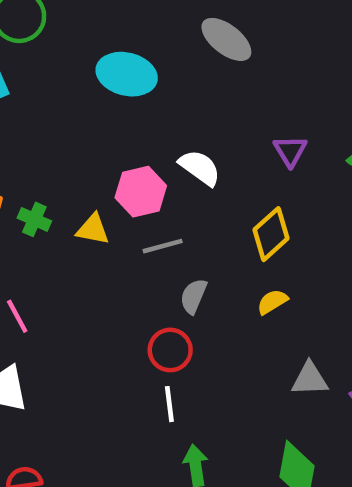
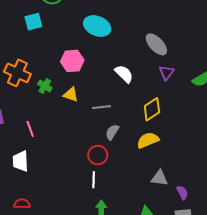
gray ellipse: (226, 39) -> (156, 44), moved
pink hexagon: (141, 192) -> (72, 61), moved
yellow semicircle: (272, 302) -> (148, 140), size x1.5

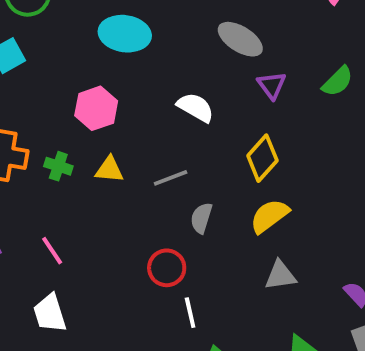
red circle: (98, 155) -> (167, 268), moved
gray triangle: (159, 178) -> (280, 275), moved

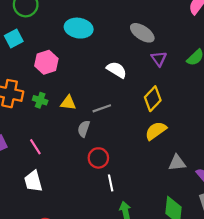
pink hexagon: (96, 108) -> (46, 62), moved
gray semicircle: (201, 218) -> (84, 129), moved
gray triangle: (280, 275) -> (177, 163), moved

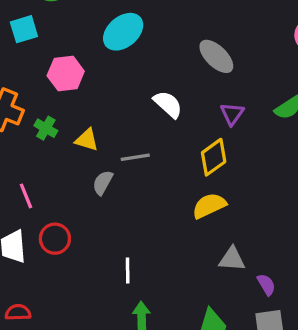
cyan ellipse: (79, 28) -> (123, 32), turned -60
purple triangle: (159, 59) -> (232, 114), moved
red circle: (98, 158) -> (55, 239), moved

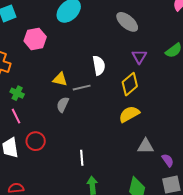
white semicircle: (168, 104) -> (99, 65), moved, turned 42
green cross: (46, 128) -> (17, 93), moved
yellow triangle: (87, 140) -> (60, 79), moved

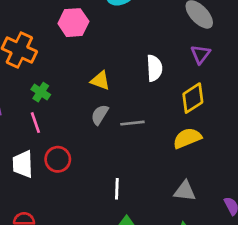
purple triangle: (139, 57) -> (200, 54), moved
gray line: (82, 88) -> (132, 123), moved
gray triangle: (145, 146) -> (185, 191), moved

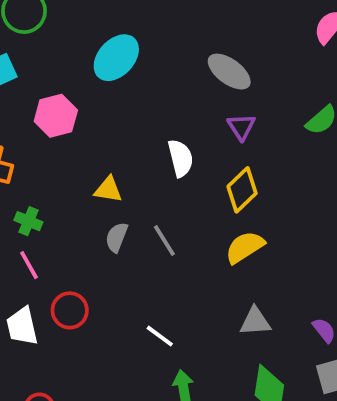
gray line: (132, 123) -> (164, 240), turned 75
white line: (117, 189) -> (160, 336), turned -45

